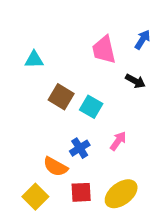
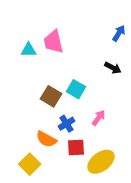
pink trapezoid: (104, 50) -> (53, 42), moved
brown square: (61, 97) -> (51, 96), moved
red square: (81, 192) -> (76, 147), moved

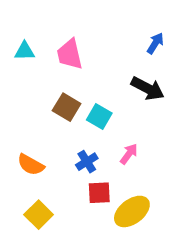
cyan triangle: (28, 50) -> (25, 51), moved
black arrow: (113, 68) -> (148, 88), size x1.5
brown square: (51, 96) -> (67, 107), moved
orange semicircle: (46, 139) -> (31, 165), moved

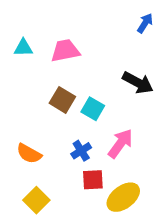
blue arrow: (155, 43) -> (145, 23), moved
pink trapezoid: (70, 54) -> (65, 51), turned 92
pink arrow: (129, 154) -> (120, 143), size x1.5

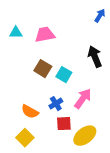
black arrow: (138, 83) -> (95, 57), turned -140
orange semicircle: (29, 154) -> (30, 112), moved

